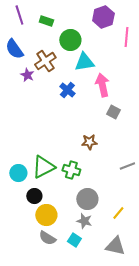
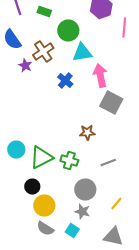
gray square: (113, 112) -> (111, 102), size x1.6
gray line: (127, 166) -> (108, 162), moved
cyan circle: (18, 173) -> (16, 150), moved

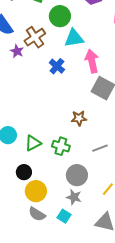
green triangle: (41, 158) -> (33, 143), size x0.7

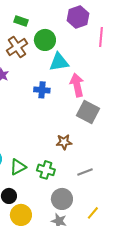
brown cross: (35, 37) -> (17, 47), moved
blue cross: (57, 66) -> (42, 90), turned -35

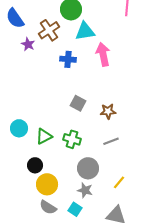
brown cross: (17, 47) -> (49, 30), moved
gray square: (88, 112) -> (78, 103), moved, size x0.7
brown star: (64, 142) -> (108, 111), moved

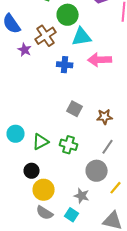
pink arrow: (103, 54) -> (100, 60), turned -80
gray line: (111, 141) -> (108, 147), turned -35
gray circle: (88, 168) -> (97, 171), moved

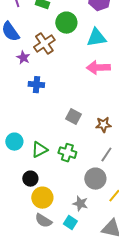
cyan triangle: (82, 37) -> (96, 38), moved
blue cross: (65, 65) -> (36, 85), moved

